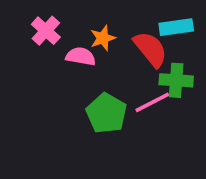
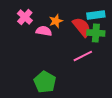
green cross: (176, 80) -> (96, 33), moved
green pentagon: (106, 113) -> (45, 82), moved

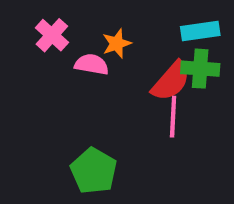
red semicircle: (82, 27) -> (171, 81), moved, turned 80
pink line: (83, 56) -> (173, 117), turned -60

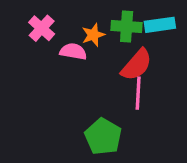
green cross: (200, 69) -> (127, 27), moved
green pentagon: (94, 171) -> (103, 136), moved

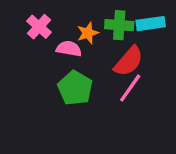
pink line: (138, 93) -> (130, 88), turned 32
green pentagon: (103, 136) -> (75, 88), moved

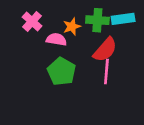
pink line: (130, 88) -> (106, 71), turned -30

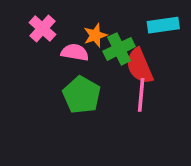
green cross: (97, 20) -> (119, 49), moved, turned -30
red semicircle: (105, 50) -> (139, 66), turned 116

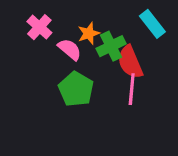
cyan rectangle: (163, 25) -> (152, 24), turned 60
pink semicircle: (75, 52) -> (70, 49), turned 30

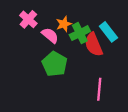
cyan rectangle: (152, 24) -> (108, 32), moved
pink line: (132, 89) -> (99, 89), moved

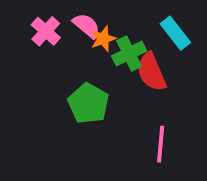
cyan rectangle: (108, 32) -> (175, 33), moved
pink semicircle: (50, 35) -> (87, 26), moved

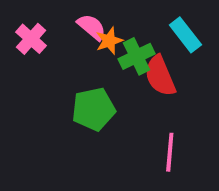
pink cross: (46, 31) -> (31, 39), moved
green pentagon: (88, 103) -> (94, 109), turned 30

